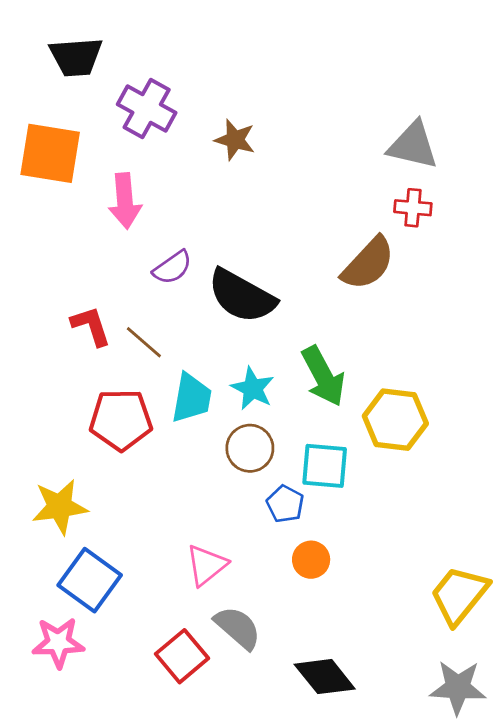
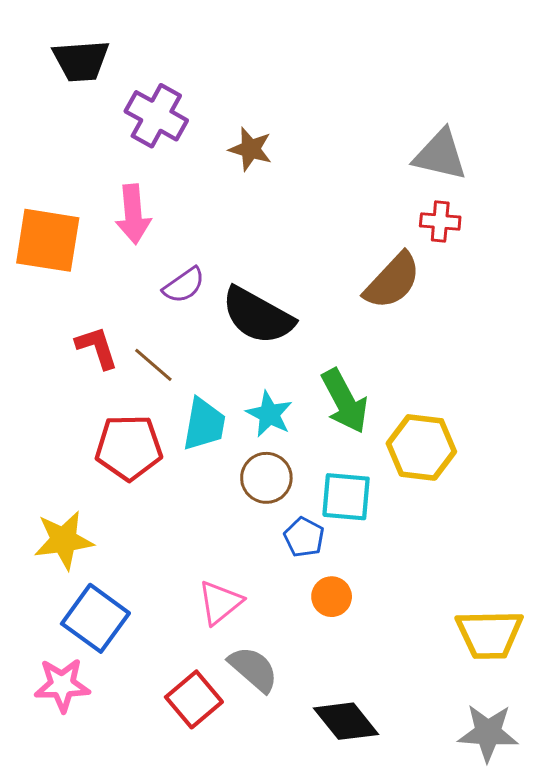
orange square: (50, 153) -> (48, 240), moved
yellow trapezoid: (459, 595) -> (489, 634), turned -130

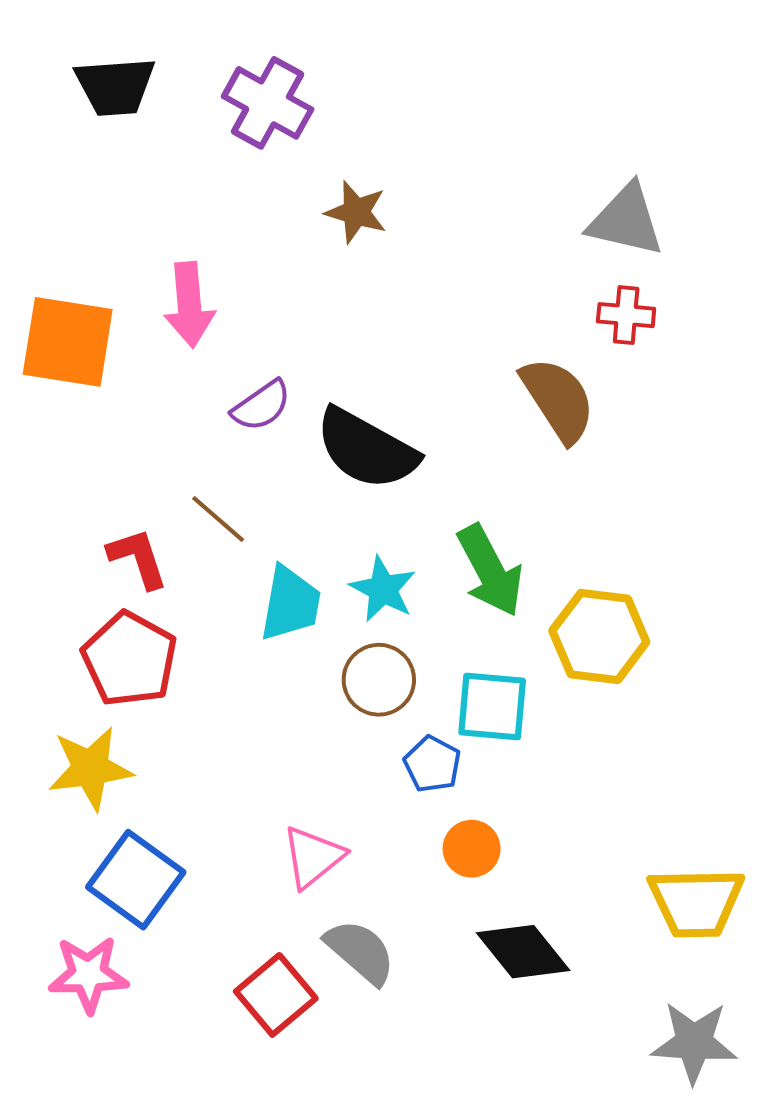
purple cross: (156, 116) -> (268, 103), moved
brown semicircle: (392, 281) -> (558, 400), turned -76
red L-shape: (97, 348) -> (138, 558), moved
red pentagon: (129, 447) -> (130, 659), moved, turned 30
black diamond: (346, 721) -> (523, 952), moved

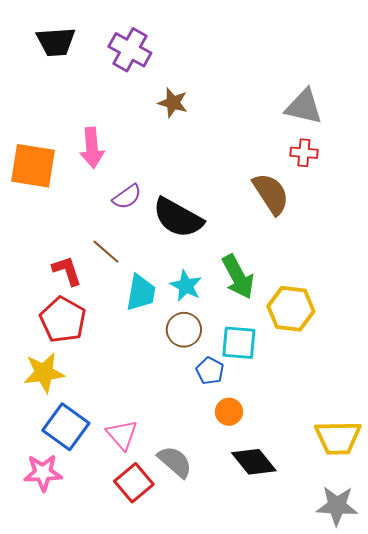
pink triangle: (313, 857) -> (122, 435), moved, turned -32

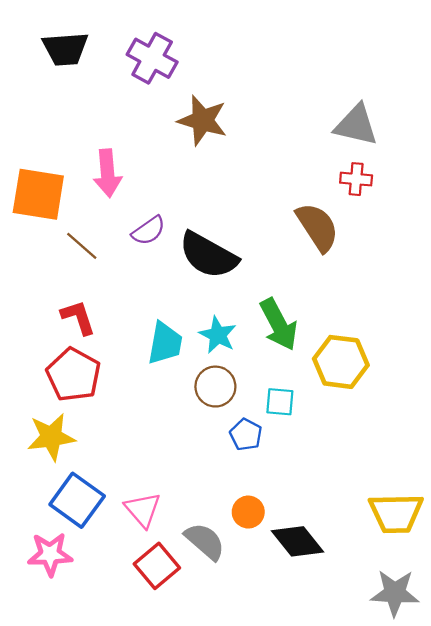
brown star: (173, 103) -> (203, 120), size x1.4
brown line: (106, 252) -> (82, 246), moved
cyan square: (239, 343) -> (280, 402), size x0.7
orange circle: (229, 412) -> (248, 512), moved

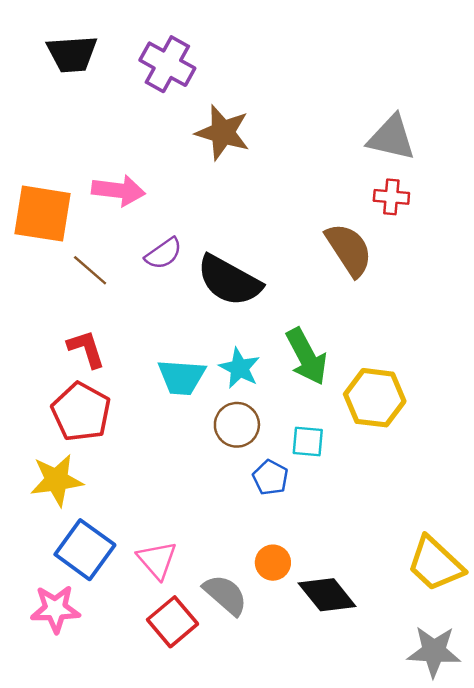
pink arrow: (108, 173) -> (118, 190), turned -78
cyan trapezoid: (165, 343) -> (182, 377), turned 84
yellow trapezoid: (396, 513) -> (435, 564), turned 44

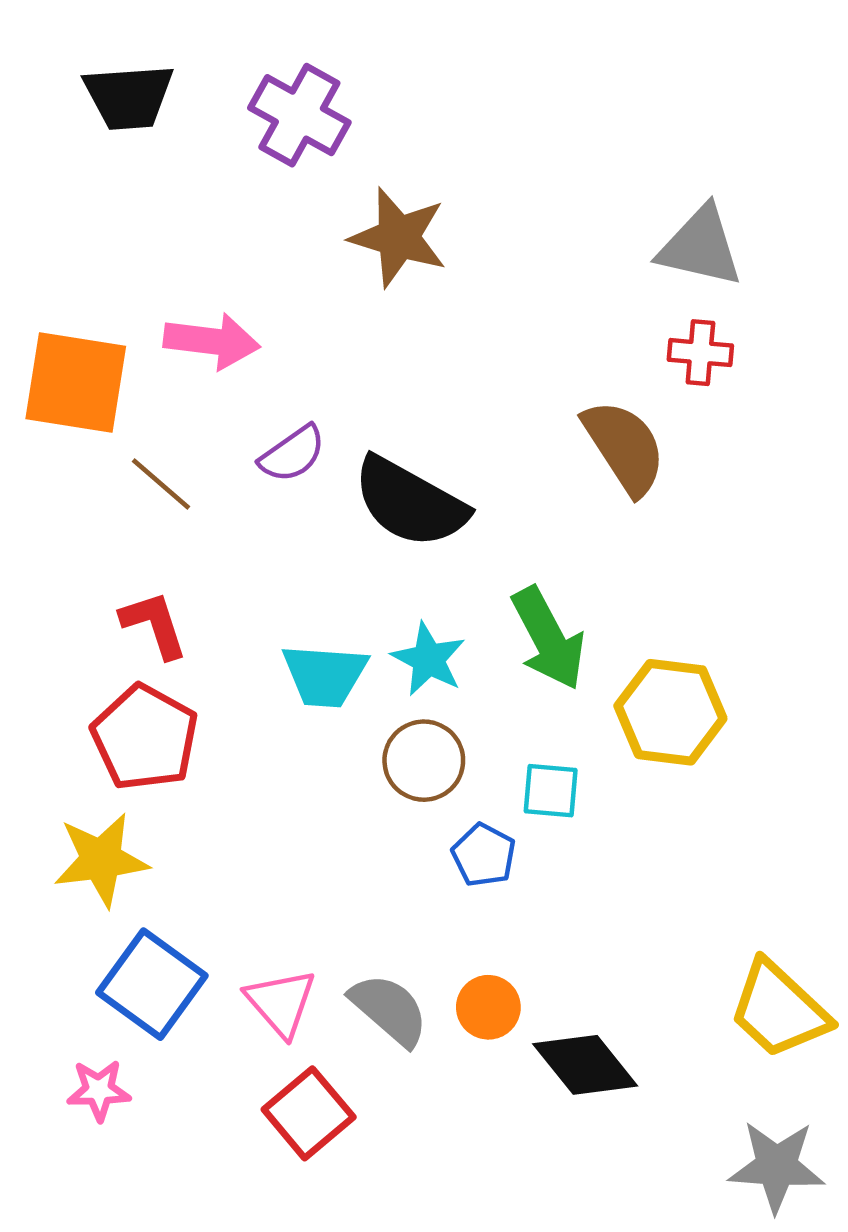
gray semicircle: (225, 595) -> (389, 1010), moved
pink star: (55, 609) -> (99, 1090), size x0.7

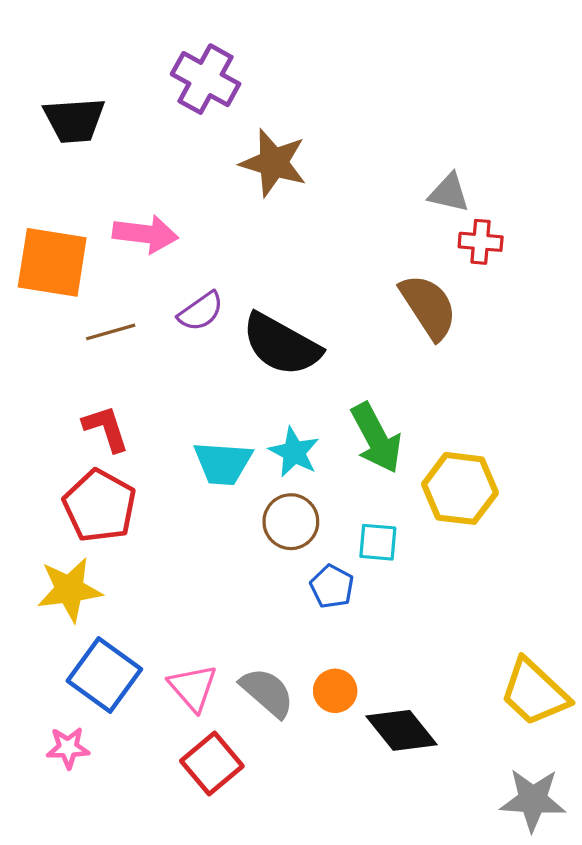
black trapezoid: (129, 97) -> (74, 120), moved
gray triangle: (700, 247) -> (449, 193), moved, size x0.7
brown line: (161, 484) -> (111, 332), turned -57

